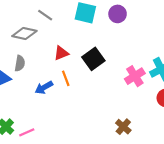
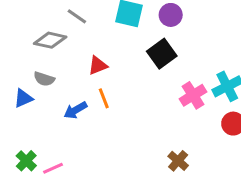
black square: (93, 59) -> (162, 54), moved
gray semicircle: (20, 63) -> (44, 79), turned 98

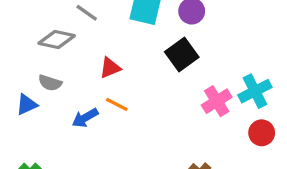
orange line: (104, 98) -> (117, 104), turned -42

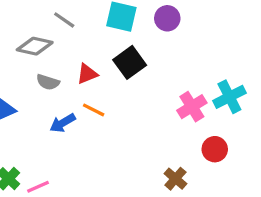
black square: (182, 54) -> (130, 62), moved
gray semicircle: (50, 83) -> (48, 82), moved
red circle: (262, 133) -> (215, 149), moved

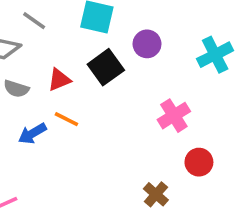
purple circle: (167, 18) -> (147, 44), moved
cyan cross: (229, 97) -> (215, 55), moved

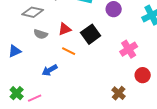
black square: (106, 67) -> (91, 34), moved
blue arrow: (32, 133) -> (50, 70), moved

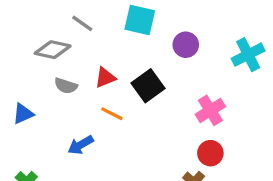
red circle: (143, 75) -> (210, 153), moved

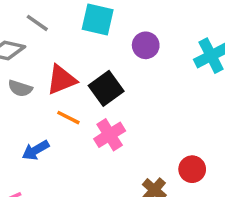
red triangle: (105, 78) -> (61, 80), size x1.4
pink cross: (210, 110) -> (110, 135), moved
red circle: (210, 153) -> (192, 169), moved

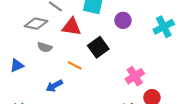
red triangle: (61, 80) -> (71, 27), moved, turned 30
pink cross: (110, 135) -> (135, 76), moved

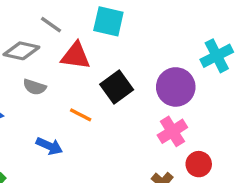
purple circle: (123, 20) -> (176, 87), moved, size x1.5
blue arrow: (54, 86) -> (49, 146), turned -126

